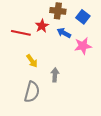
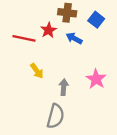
pink star: (83, 46) -> (96, 79), moved, turned -30
gray semicircle: (32, 92) -> (55, 116), moved

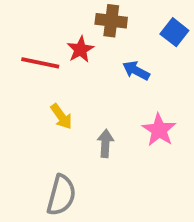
blue square: (96, 20) -> (174, 32), moved
blue arrow: (74, 38) -> (136, 71), moved
gray semicircle: (55, 116) -> (61, 195), moved

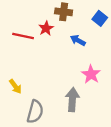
yellow arrow: (61, 117) -> (15, 86), moved
gray arrow: (105, 143) -> (72, 100), moved, size x1.5

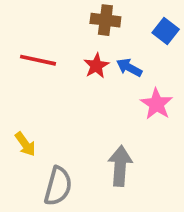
red star: (46, 28) -> (96, 66), moved
pink star: (91, 74) -> (157, 104), moved

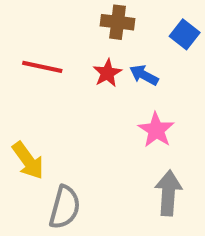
pink star: (157, 104) -> (156, 130), moved
yellow arrow: (25, 144) -> (28, 160), size x1.4
gray arrow: (120, 166) -> (168, 193), moved

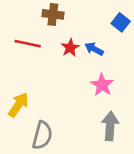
brown cross: (118, 22) -> (53, 14), moved
yellow arrow: (28, 160) -> (18, 105), turned -110

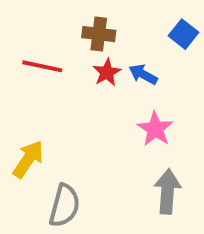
brown cross: (53, 14) -> (99, 34), moved

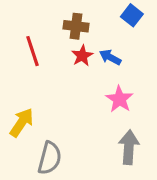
blue square: (184, 34) -> (132, 15), moved
red line: (42, 66) -> (33, 51), turned 60

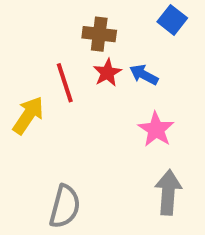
red line: (33, 51) -> (65, 83), moved
yellow arrow: (22, 122) -> (28, 115), moved

